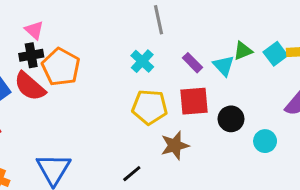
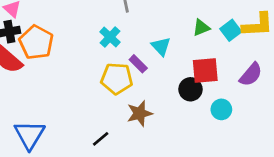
purple rectangle: (193, 63) -> (138, 64), moved
cyan triangle: (224, 66) -> (161, 46), moved
red square: (194, 101) -> (205, 71), moved

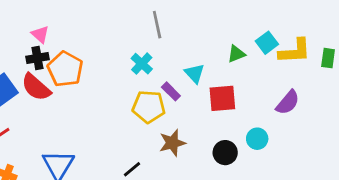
cyan square: (231, 30) -> (267, 43), moved
red square: (205, 71) -> (222, 98), moved
black circle: (190, 89) -> (225, 153), moved

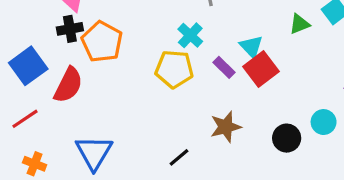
red semicircle: (36, 87) -> (68, 85), moved, turned -104
red square: (222, 98) -> (261, 69), moved, turned -32
yellow pentagon: (149, 107) -> (174, 69), moved

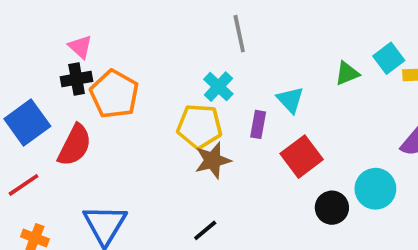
purple rectangle: (224, 67) -> (258, 124), turned 55
red square: (261, 69) -> (302, 157), moved
cyan circle: (324, 122) -> (375, 189), size x1.4
brown star: (226, 127) -> (213, 160), moved

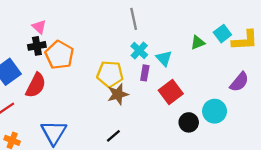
cyan cross: (218, 87) -> (139, 50), moved

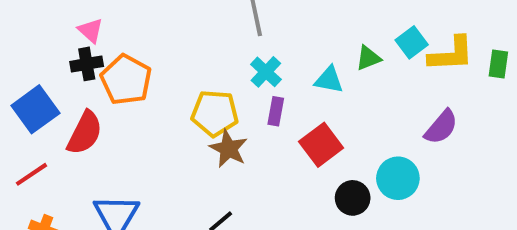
cyan triangle: (164, 58) -> (329, 80), moved, turned -36
brown star: (118, 94) -> (228, 149), turned -30

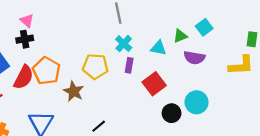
yellow L-shape: (451, 54) -> (241, 65), moved
orange pentagon: (126, 80) -> (46, 71), moved
purple semicircle: (441, 127) -> (194, 58), moved, turned 60
brown star: (228, 149) -> (74, 91), moved

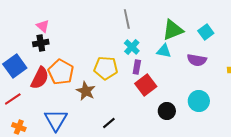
green triangle: (180, 36) -> (173, 30), moved, size x1.6
red square: (154, 84) -> (146, 85), moved
black circle: (172, 113) -> (167, 111), moved

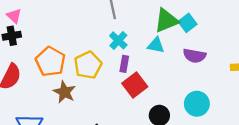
cyan square: (206, 32) -> (187, 23), moved
yellow pentagon: (106, 68) -> (88, 65), turned -30
orange pentagon: (61, 72) -> (50, 62), moved

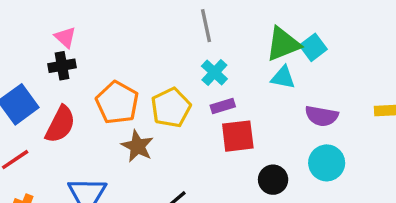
cyan triangle: (156, 45) -> (283, 77), moved
purple semicircle: (195, 56) -> (322, 116), moved
purple rectangle: (124, 64) -> (223, 106), turned 63
red square: (135, 85) -> (238, 136), turned 30

